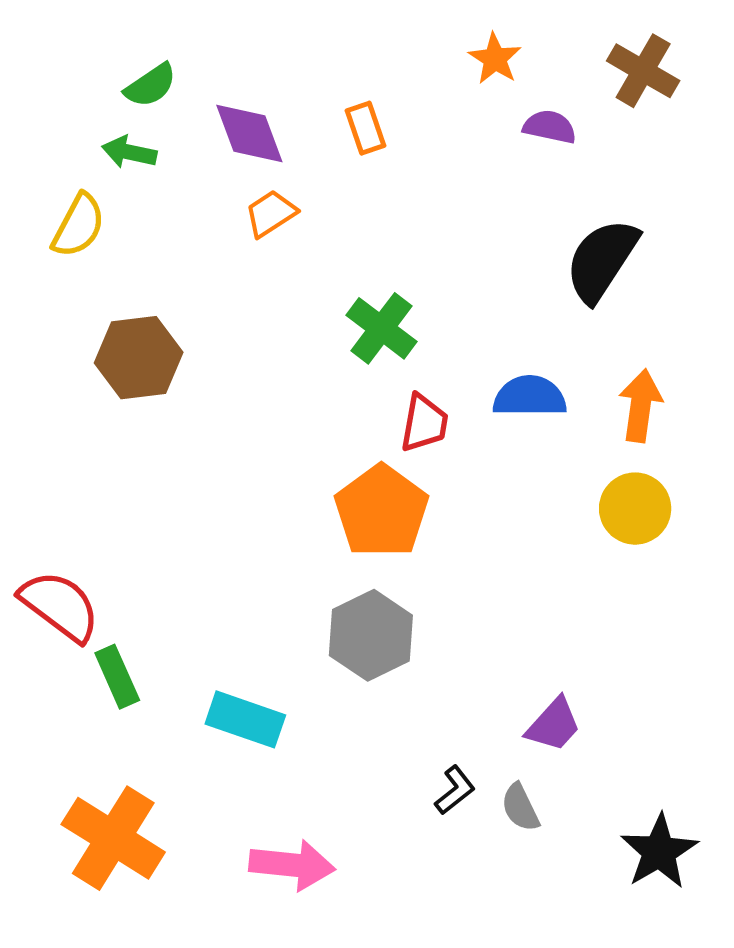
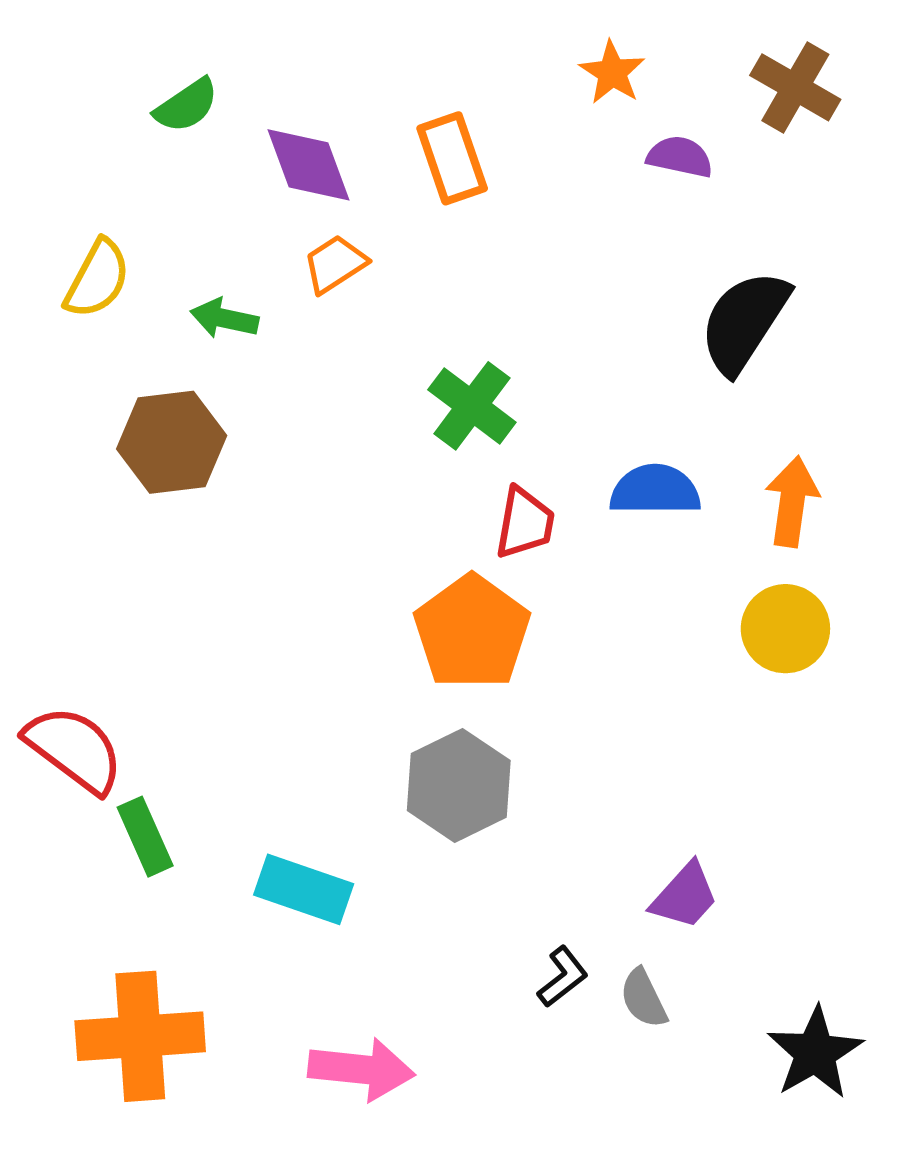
orange rectangle: (365, 128) -> (452, 158), size x1.4
green arrow: (129, 152) -> (224, 318), moved
orange cross: (113, 838) -> (140, 1036), turned -36

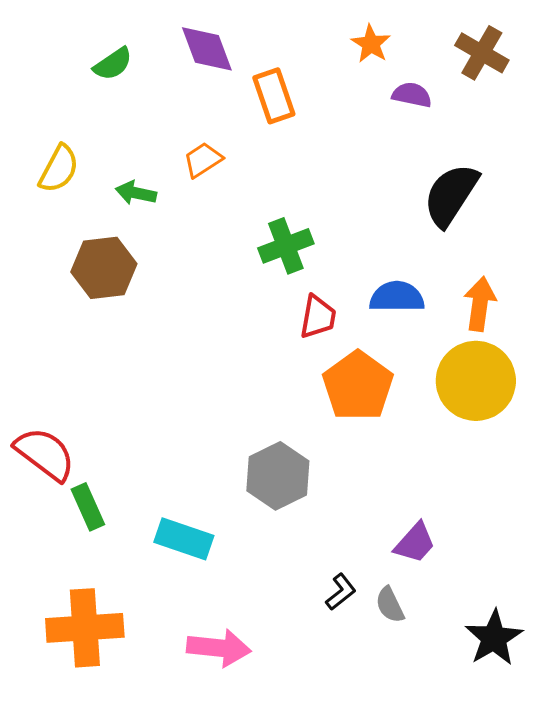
purple diamond: (309, 165) -> (207, 49), moved
green cross: (472, 406) -> (286, 246), turned 32
yellow circle: (785, 629) -> (476, 381), size x1.5
orange pentagon: (472, 632) -> (358, 386), moved

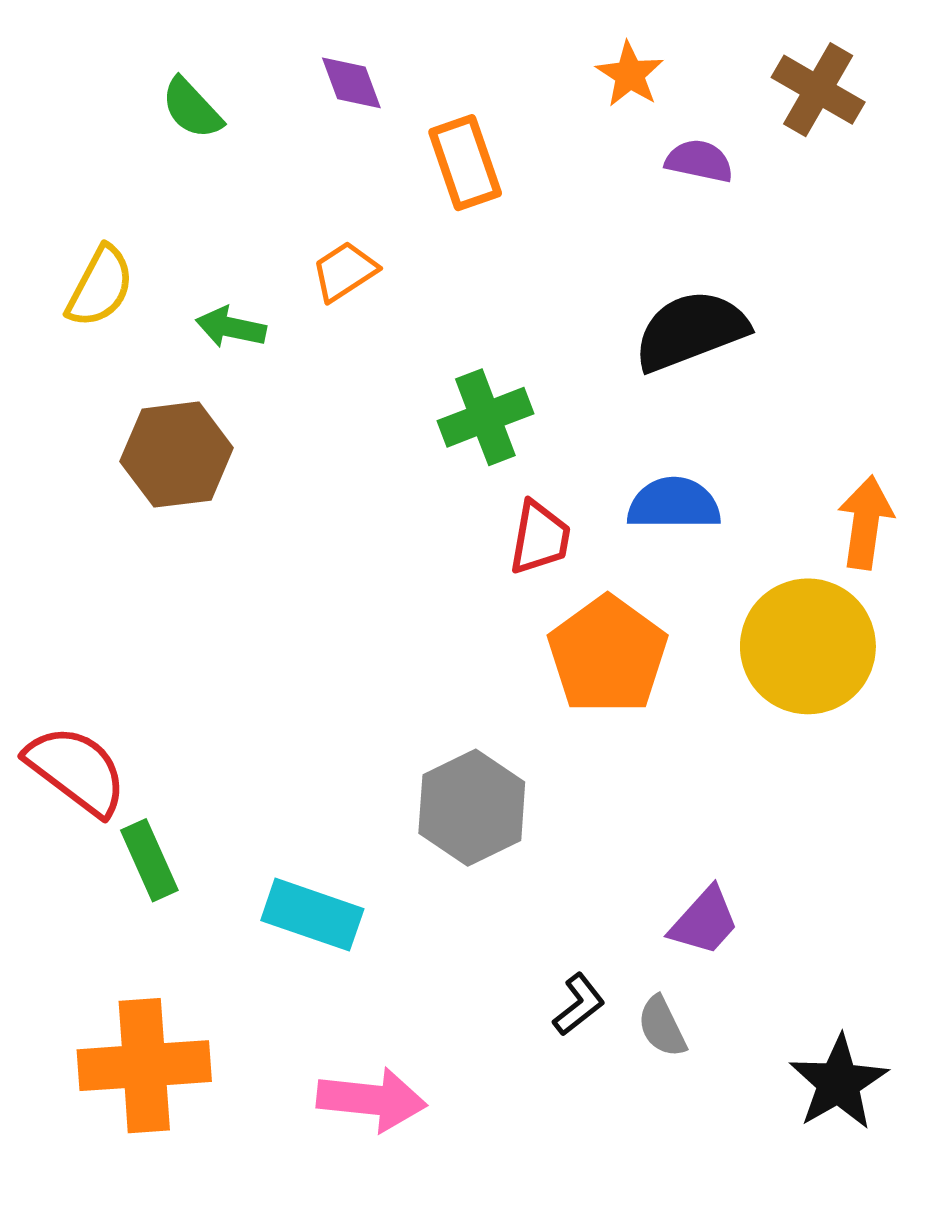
purple diamond: (207, 49) -> (351, 83), size x0.7
green semicircle: (113, 64) -> (192, 108), turned 81
black semicircle: (451, 195) -> (691, 331), moved, turned 36
orange arrow: (480, 304) -> (866, 522), moved

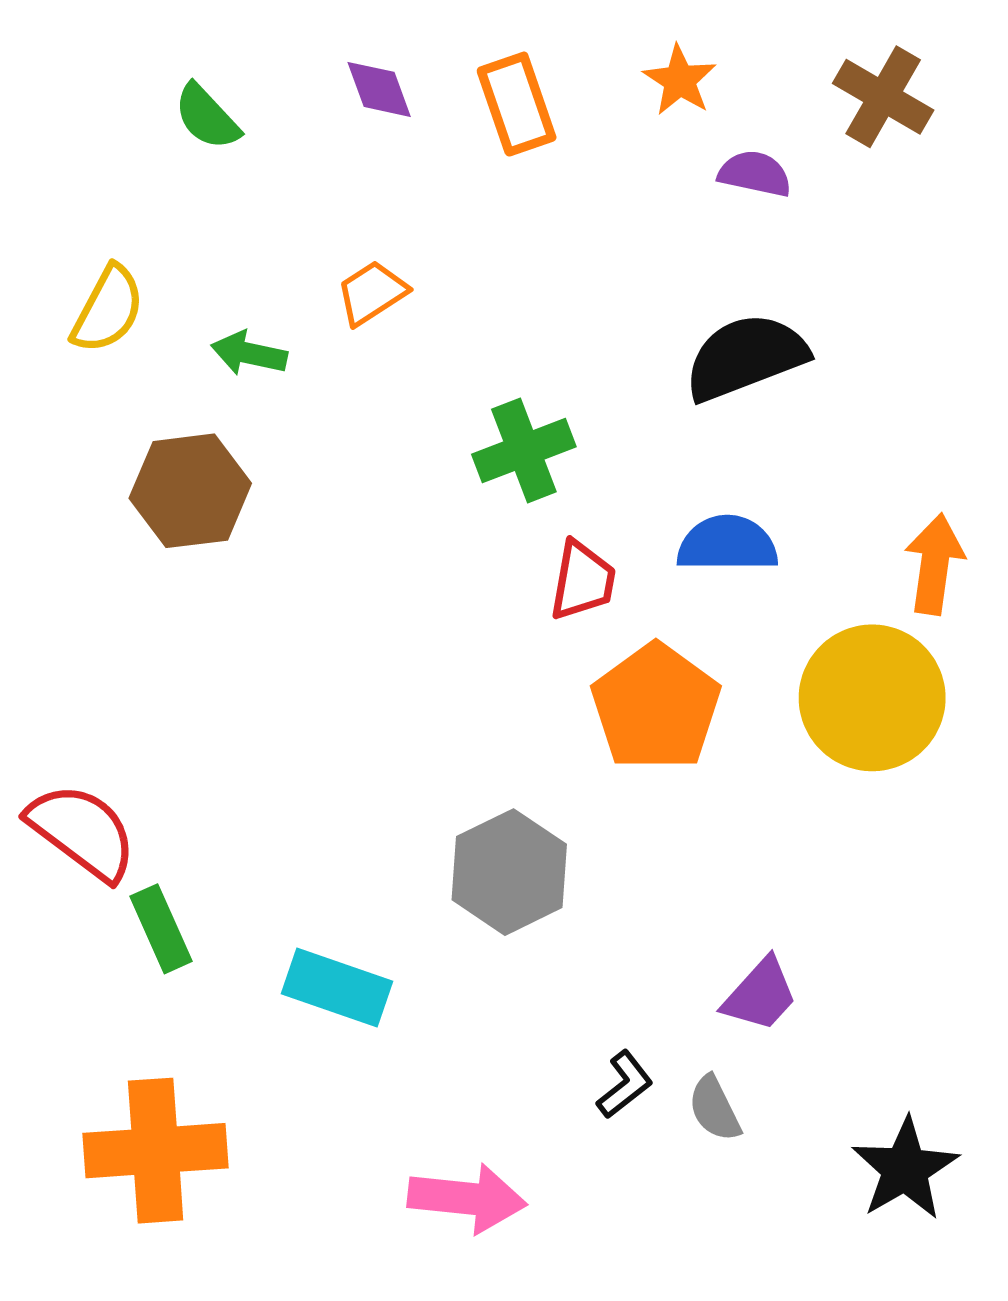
orange rectangle: (465, 163) -> (517, 104), moved
pink arrow: (372, 1100) -> (467, 1198), moved

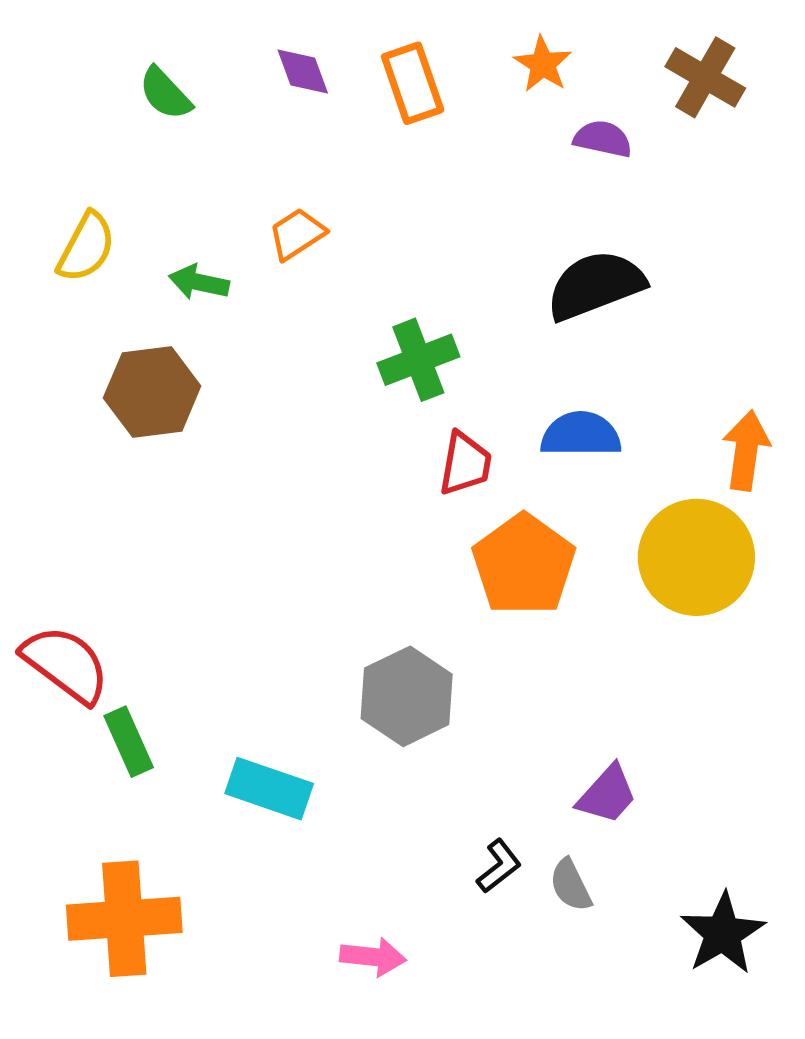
pink arrow: (467, 1198) -> (373, 957), size x0.7

